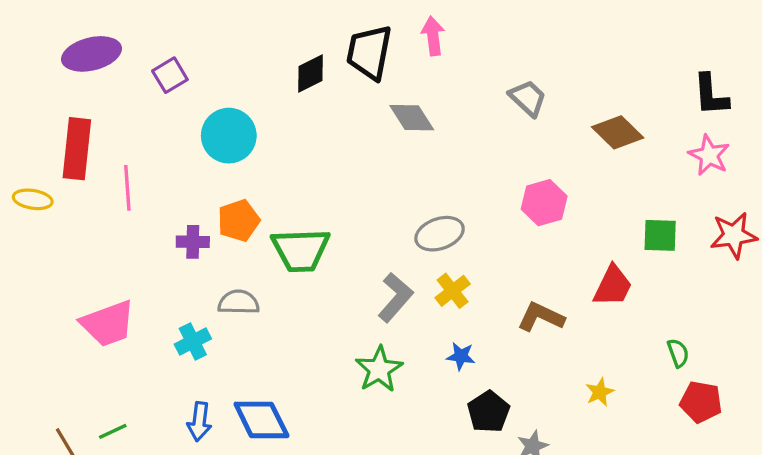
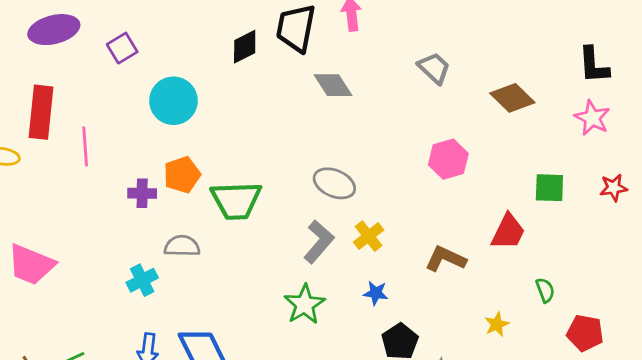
gray ellipse: (440, 234) -> (334, 183), moved, turned 42
red star: (734, 235) -> (614, 188), size x0.7
pink trapezoid: (108, 324) -> (31, 265), moved, turned 42
green semicircle: (678, 353) -> (545, 290), moved

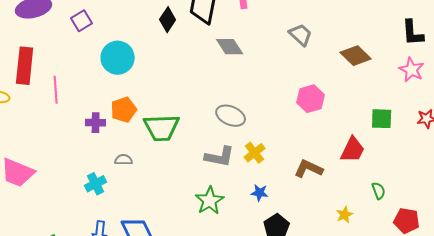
black diamond: (245, 47) -> (168, 20), turned -30
gray L-shape: (319, 242) -> (220, 157), turned 60
gray semicircle: (182, 246) -> (124, 160), size x0.7

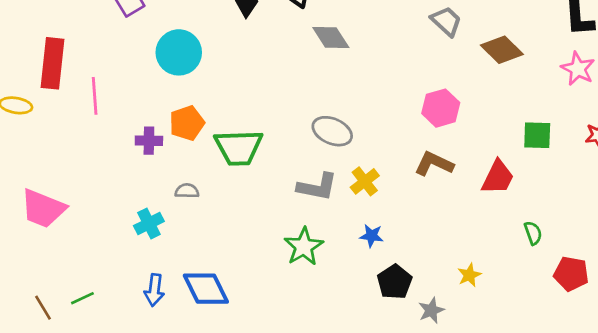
gray trapezoid: (301, 35) -> (446, 21), moved
brown L-shape: (309, 169) -> (434, 164), moved
yellow star: (345, 215) -> (469, 275), moved

